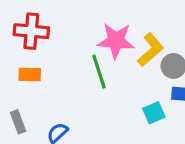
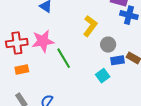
pink star: (116, 41) -> (43, 41), moved
yellow L-shape: (151, 50) -> (90, 26), moved

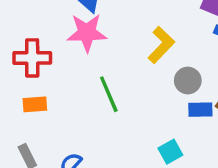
pink star: (43, 41) -> (87, 33), moved
cyan square: (103, 76) -> (170, 152), moved

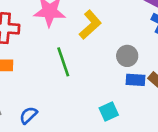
yellow L-shape: (161, 45) -> (90, 25), moved

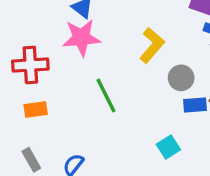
yellow L-shape: (90, 25) -> (152, 45), moved

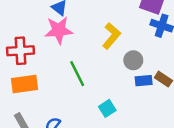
orange rectangle: (36, 109) -> (24, 84), size x1.5
cyan square: (168, 147) -> (107, 108), moved

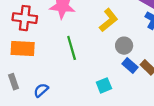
blue rectangle: (144, 81) -> (130, 65), turned 35
cyan square: (107, 108) -> (104, 85), moved

